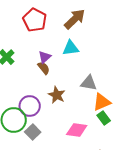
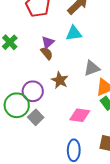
gray triangle: (89, 83) -> (92, 68), turned -30

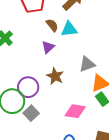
purple triangle: (48, 42) -> (48, 47), moved
brown semicircle: (47, 53) -> (52, 25), moved

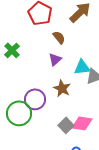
cyan triangle: (69, 29) -> (82, 67), moved
gray square: (31, 113) -> (66, 125), moved

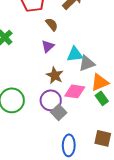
purple circle: (35, 99) -> (51, 100), moved
pink diamond: (82, 123) -> (75, 91), moved

